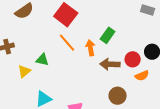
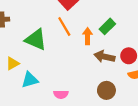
green triangle: (42, 60) -> (36, 40), size x1.6
yellow triangle: (24, 71) -> (12, 63), moved

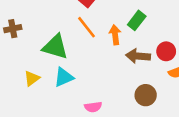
cyan triangle: (30, 80) -> (64, 77), moved

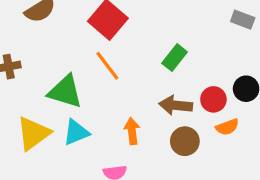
orange arrow: (115, 35) -> (132, 131), moved
yellow triangle: (32, 78) -> (33, 133), size x1.6
brown circle: (146, 95) -> (185, 141), moved

